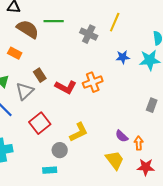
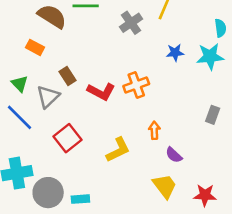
gray cross: (89, 34) -> (131, 23), turned 30
orange arrow: (139, 143) -> (154, 130), moved
gray circle: (60, 150) -> (48, 193), moved, size x1.5

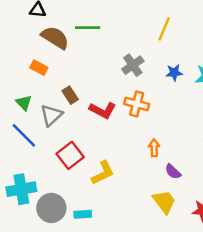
gray cross: (131, 23) -> (133, 65), moved
orange cross: (136, 85) -> (137, 104), turned 35
yellow L-shape: (118, 150) -> (103, 173), moved

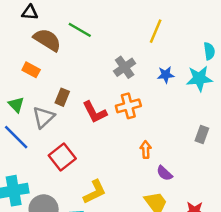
green line: (88, 28) -> (80, 30), turned 30
brown rectangle: (70, 95) -> (62, 97), turned 56
orange cross: (137, 104) -> (128, 106), turned -30
red L-shape: (103, 110) -> (95, 112), turned 35
yellow L-shape: (103, 173) -> (95, 192), moved

